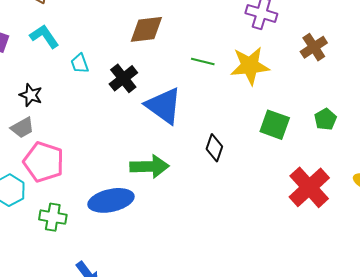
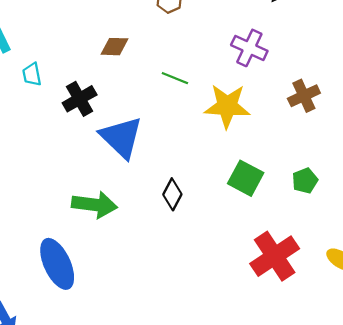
brown diamond: (146, 29) -> (115, 47), size x0.7
green line: (203, 62) -> (175, 78), moved
blue ellipse: (111, 200) -> (57, 264), moved, turned 69

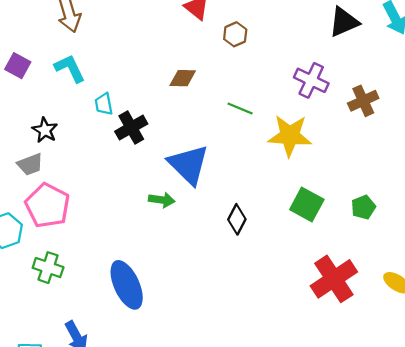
brown cross: (304, 96) -> (363, 101), moved
black cross: (80, 99) -> (131, 128), moved
green arrow: (94, 205) -> (162, 200), moved, size x0.6

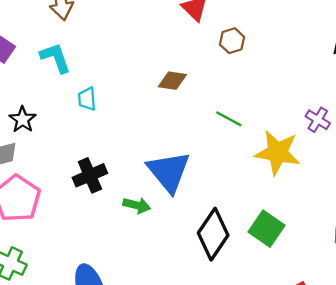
purple cross: (311, 80) -> (318, 120), moved, size x0.7
black cross: (131, 128) -> (90, 175), moved
green square: (307, 204) -> (266, 229), moved
black diamond: (237, 219) -> (213, 234), size x1.6

